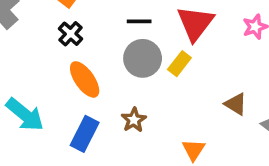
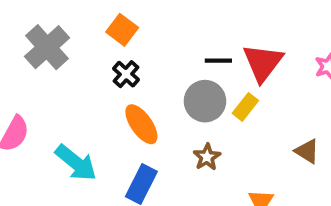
black line: (139, 21) -> (218, 61), moved
brown star: (134, 120) -> (207, 157), moved

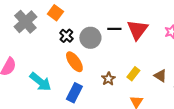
orange square: (122, 30) -> (55, 13), moved
gray circle: (205, 101) -> (90, 38), moved
yellow rectangle: (245, 107) -> (133, 74), moved

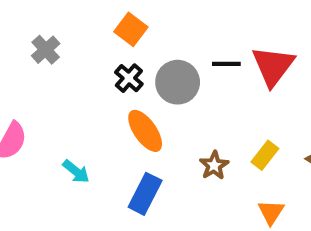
orange square: (55, 13) -> (131, 29), moved
gray cross: (25, 22) -> (46, 50), size x0.6
cyan arrow: (40, 82) -> (76, 171), size x0.6

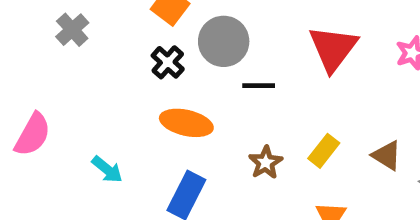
black line: (226, 64) -> (259, 86), moved
gray circle: (178, 82) -> (224, 41), moved
orange ellipse: (145, 131) -> (186, 123), turned -42

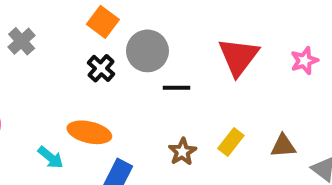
orange ellipse: (186, 123) -> (89, 132), moved
brown triangle: (387, 155) -> (283, 146), turned -36

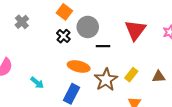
orange ellipse: (89, 132) -> (79, 66), moved
brown star: (182, 152) -> (106, 80), size x1.6

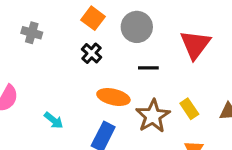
gray cross: (22, 22) -> (32, 33), turned -32
gray circle: (88, 27) -> (137, 27), moved
yellow rectangle: (131, 75) -> (189, 109), turned -72

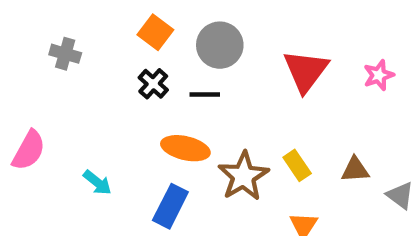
black line: (148, 68) -> (205, 94), moved

